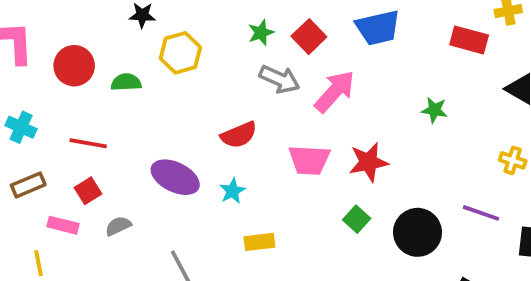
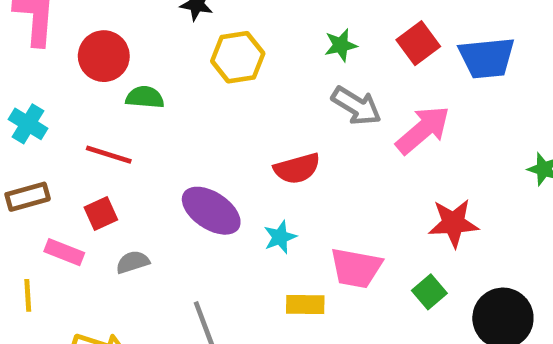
red square: (309, 37) -> (418, 43), moved
green semicircle: (126, 82) -> (145, 97), moved
pink trapezoid: (309, 160) -> (356, 268), moved

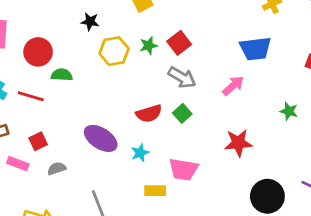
red square: (418, 43) -> (179, 43), moved
green star: (341, 45) -> (149, 46), moved
pink arrow: (423, 130) -> (233, 86), moved, size x0.7
red line: (109, 155) -> (31, 96), moved
green square: (429, 292) -> (182, 113), moved

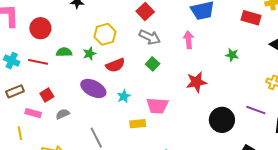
green star: (149, 46) -> (89, 54), moved
yellow hexagon: (114, 51) -> (105, 34), moved
green semicircle: (62, 75) -> (64, 52), moved
pink arrow: (233, 86) -> (188, 40), turned -48
red semicircle: (149, 114) -> (115, 65), moved

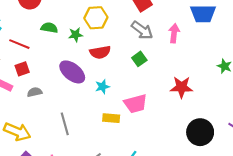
pink arrow: (188, 40) -> (174, 33), moved
red line: (38, 62) -> (19, 44), moved
pink trapezoid: (157, 106) -> (136, 104), turned -30

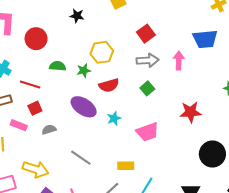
gray arrow: (142, 30) -> (148, 60), turned -35
yellow rectangle: (111, 118) -> (126, 166), moved
gray line: (65, 124) -> (81, 158), turned -35

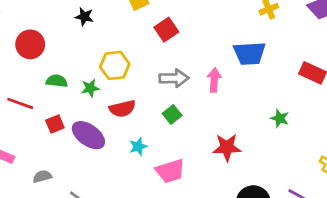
red square: (146, 34) -> (166, 30), moved
red square: (35, 108) -> (55, 124), moved
cyan star: (114, 118) -> (138, 146), moved
gray semicircle: (49, 130) -> (42, 176), moved

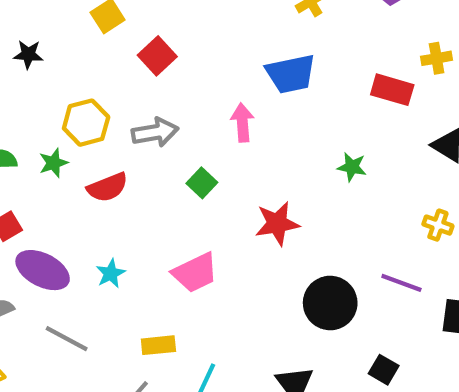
gray arrow: (174, 78) -> (155, 132), moved
green square: (172, 114) -> (202, 183), moved
purple ellipse: (88, 135) -> (43, 270), moved
cyan star: (138, 146) -> (111, 274), moved

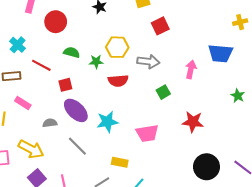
green star: (352, 167) -> (238, 96), moved
cyan star: (111, 274) -> (107, 122), size x1.5

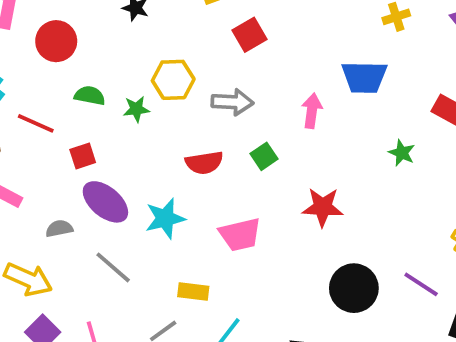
red semicircle: (118, 81) -> (204, 163), moved

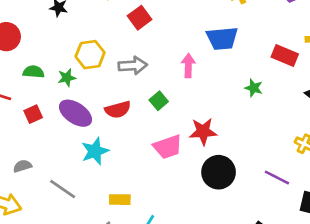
purple ellipse: (105, 202) -> (76, 113), moved
pink trapezoid: (240, 234) -> (168, 147), moved
black circle: (354, 288) -> (219, 172), moved

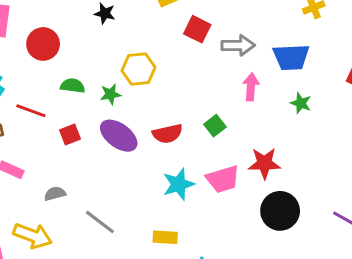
red square: (140, 18) -> (197, 29), turned -30
gray arrow: (133, 66) -> (238, 45), moved
green star: (254, 88) -> (301, 103), moved
cyan star: (95, 151) -> (179, 184), moved

